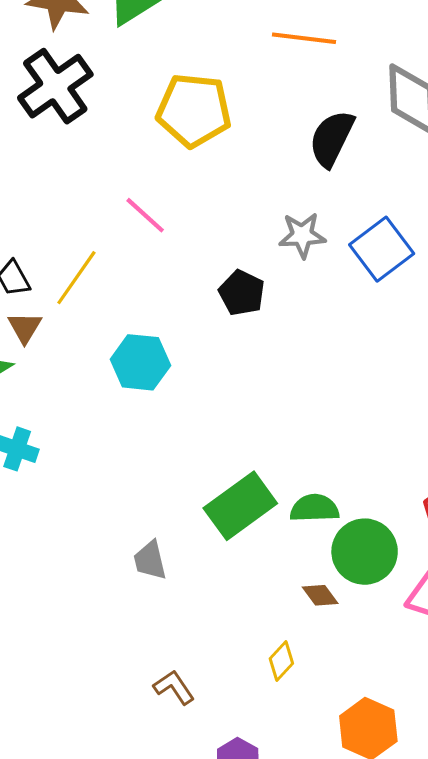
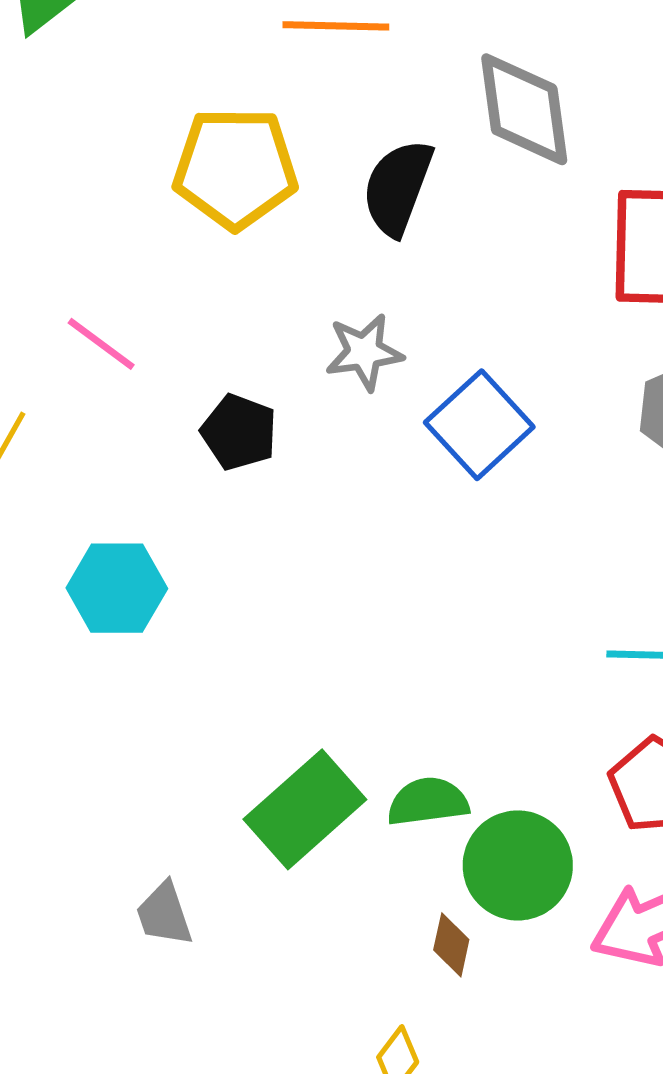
yellow pentagon: (194, 110) -> (235, 168), moved
blue square: (382, 249) -> (479, 425), moved
black pentagon: (242, 293) -> (239, 432), moved
brown diamond: (320, 595) -> (451, 945), turned 54

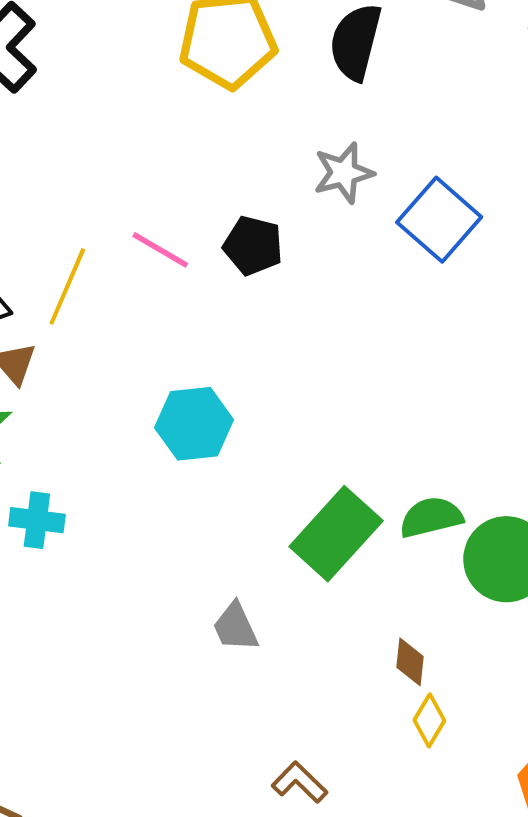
pink line: (101, 344) -> (160, 250), moved
cyan hexagon: (117, 588) -> (194, 424), moved
brown diamond: (451, 945) -> (410, 662), moved

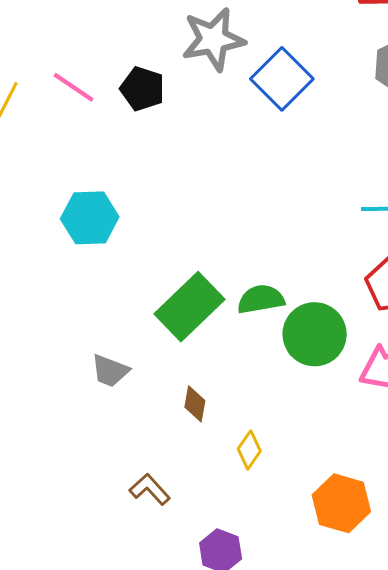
gray star: (344, 173) -> (213, 39), size x1.4
gray trapezoid: (235, 627) -> (110, 371), turned -48
brown diamond: (410, 662) -> (195, 404), moved

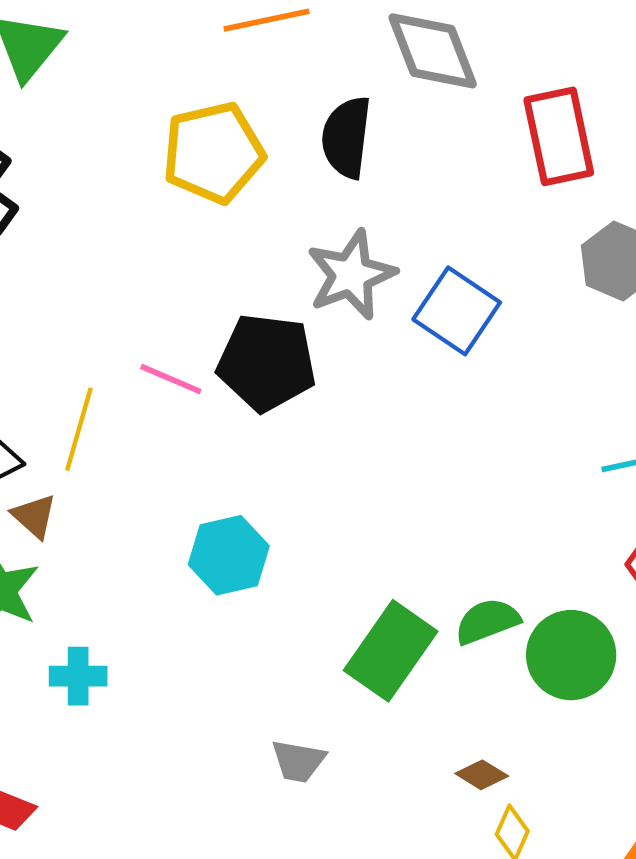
black pentagon: (142, 89) -> (267, 362), size x1.6
brown diamond: (195, 404) -> (482, 775), moved, turned -57

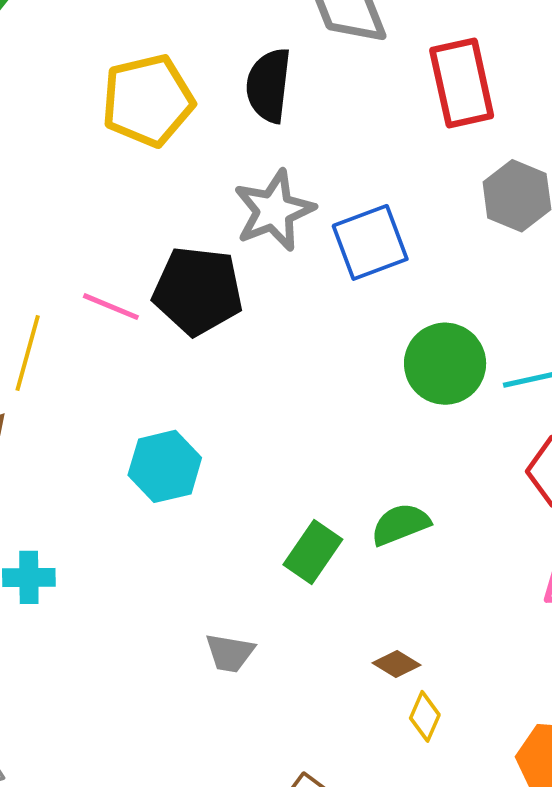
blue square: (457, 311) -> (370, 242), turned 36
green rectangle: (391, 651) -> (313, 552), size x0.7
green circle: (571, 655) -> (445, 364), moved

